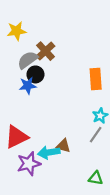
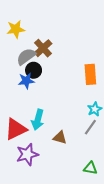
cyan arrow: (49, 152) -> (38, 120), moved, turned -66

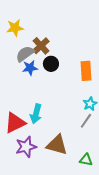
black circle: (34, 70) -> (51, 64), moved
blue star: (26, 81) -> (30, 68), moved
brown triangle: (60, 138) -> (57, 145), moved, size x1.6

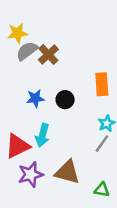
gray semicircle: (25, 54) -> (27, 51), moved
black circle: (51, 64) -> (65, 100), moved
blue star: (30, 68) -> (35, 98), moved

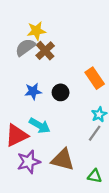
yellow star: (17, 33) -> (36, 31), moved
orange rectangle: (102, 84) -> (95, 78), turned -30
cyan arrow: (42, 135) -> (40, 125), turned -75

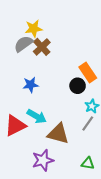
black circle: (61, 92) -> (78, 86), moved
brown triangle: (63, 160) -> (58, 134), moved
purple star: (29, 162) -> (43, 160), moved

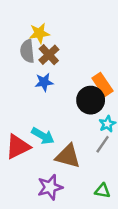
gray semicircle: (23, 44) -> (27, 51), turned -60
blue star: (31, 85) -> (44, 82), moved
black circle: (78, 86) -> (91, 100), size x1.5

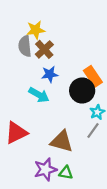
blue star: (44, 82) -> (50, 74), moved
cyan arrow: (43, 136) -> (39, 95), moved
green triangle: (103, 191) -> (66, 173), moved

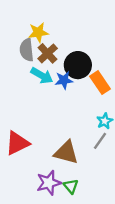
blue star: (50, 74) -> (64, 80), moved
black circle: (82, 91) -> (78, 65), moved
cyan arrow: (39, 95) -> (42, 76), moved
green triangle: (66, 173) -> (71, 186), turned 40

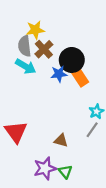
cyan arrow: (42, 76) -> (26, 66), moved
orange rectangle: (100, 83) -> (79, 76), moved
red triangle: (17, 143) -> (16, 132), turned -40
brown triangle: (66, 152) -> (61, 140), size x0.6

